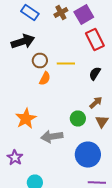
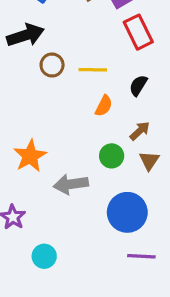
orange semicircle: (45, 78) -> (104, 106), moved

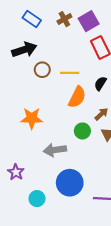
orange semicircle: (104, 106) -> (77, 97), size x1.5
orange star: (30, 156) -> (32, 118), moved, turned 30
blue circle: (127, 212) -> (70, 183), moved

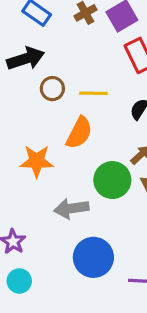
orange semicircle: (77, 97) -> (79, 133), moved
green circle: (82, 131) -> (112, 180), size x1.5
cyan circle: (37, 199) -> (19, 281), moved

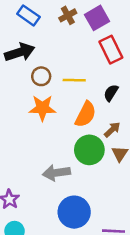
orange semicircle: (79, 133) -> (86, 114), moved
orange star: (37, 161) -> (42, 108), moved

